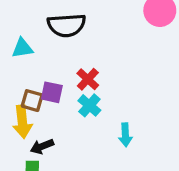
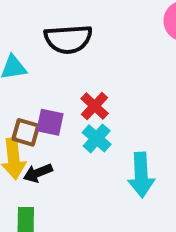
cyan arrow: (125, 135) -> (141, 175), size x1.5
black arrow: (42, 146) -> (38, 173), moved

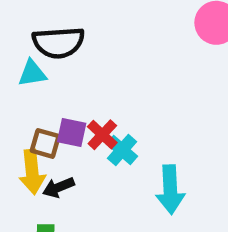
black semicircle: (68, 39) -> (58, 43), moved
red cross: (95, 106) -> (102, 135), moved

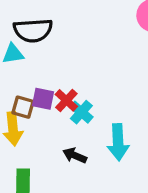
black arrow: (58, 187) -> (75, 156), moved, turned 45

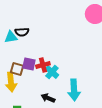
black semicircle: (33, 30) -> (22, 32), moved, size x0.6
red cross: (66, 100) -> (43, 65), turned 32

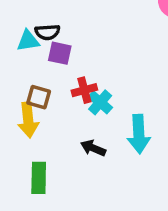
purple square: (29, 64) -> (60, 53), moved

